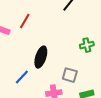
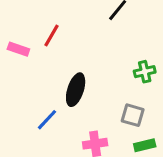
gray square: (70, 75) -> (133, 115), moved

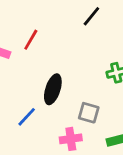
gray square: (133, 115) -> (89, 113), moved

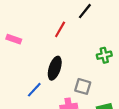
red line: (31, 40) -> (60, 29), moved

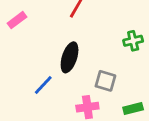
pink rectangle: (14, 39) -> (17, 20), turned -56

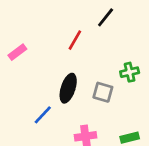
gray square: (105, 81) -> (103, 92), moved

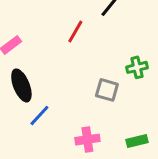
black ellipse: (68, 88) -> (21, 85), moved, turned -40

